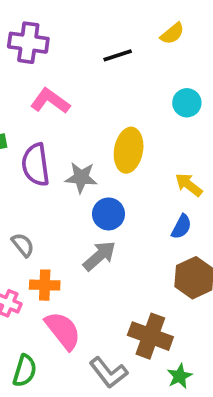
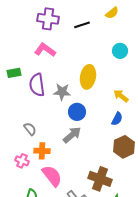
purple cross: (28, 43) -> (48, 19), moved

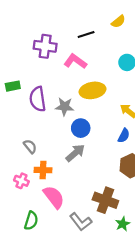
purple cross: (48, 19) -> (45, 46), moved
pink L-shape: (45, 50) -> (75, 61), moved
yellow ellipse: (88, 77) -> (93, 90), turned 70

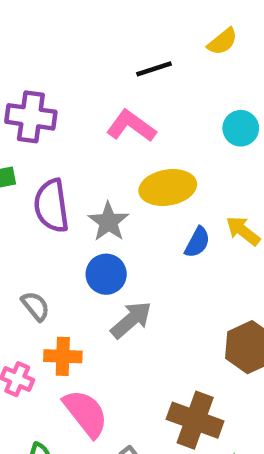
purple cross: (45, 46) -> (31, 117), moved
gray star: (65, 107) -> (108, 222), turned 30
blue circle: (81, 128) -> (106, 274), moved
blue semicircle: (124, 136) -> (197, 242), moved

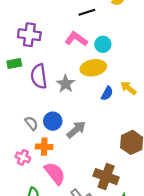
cyan circle: (241, 128) -> (103, 44), moved
blue circle: (106, 274) -> (53, 121), moved

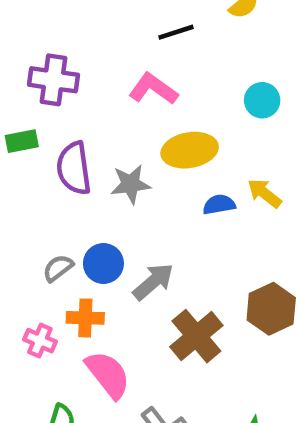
cyan circle: (103, 44) -> (262, 100), moved
gray star: (66, 84) -> (131, 184), turned 30
blue semicircle: (107, 93) -> (219, 205), turned -128
gray semicircle: (31, 123) -> (58, 268), turned -88
brown cross: (106, 177) -> (196, 336), moved, turned 30

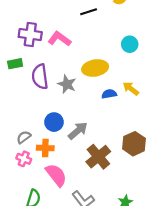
pink L-shape: (153, 89) -> (59, 39), moved
gray star: (131, 184) -> (67, 84), turned 30
gray semicircle: (58, 268) -> (24, 137), moved

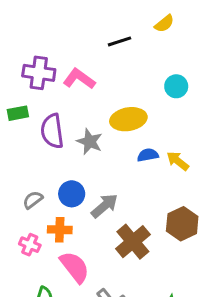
yellow arrow: (131, 89) -> (178, 161), moved
gray semicircle: (24, 137) -> (33, 200), moved

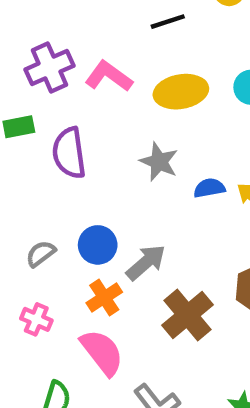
purple cross: (39, 73) -> (49, 68), turned -32
yellow ellipse: (128, 119) -> (181, 92), moved
gray star: (90, 142) -> (159, 162), moved
orange cross: (60, 230) -> (104, 298), moved, turned -35

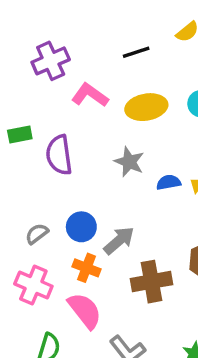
purple cross: (49, 68) -> (51, 61), moved
orange cross: (104, 298) -> (86, 268), turned -36
brown cross: (187, 315) -> (151, 282), turned 30
pink cross: (36, 319) -> (33, 285), size x1.5

